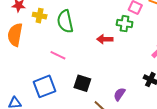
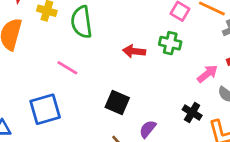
green cross: (125, 24) -> (170, 43), moved
black square: (82, 83) -> (117, 103), moved

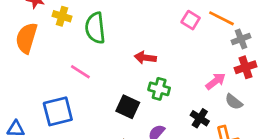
green cross: (170, 43) -> (159, 89), moved

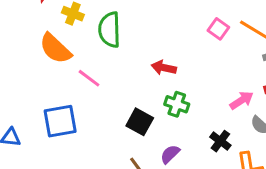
orange semicircle: (26, 38) -> (55, 49), moved, turned -68

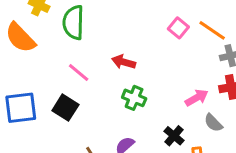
pink line: (89, 78) -> (79, 72), moved
black square: (140, 122) -> (65, 108), moved

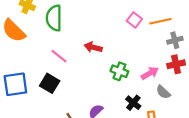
orange line: (212, 30) -> (160, 21), turned -45
green cross: (134, 98) -> (119, 71), moved

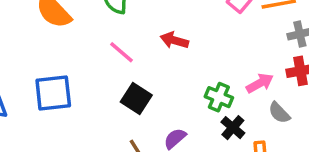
green cross: (119, 71) -> (219, 97), moved
black square: (50, 83) -> (136, 99), moved

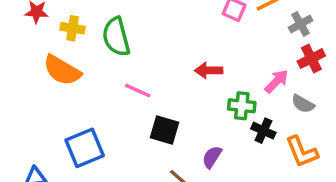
red arrow: (174, 40) -> (209, 70), moved

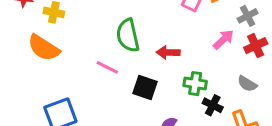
green semicircle: (116, 37) -> (128, 35), moved
pink arrow: (276, 81) -> (223, 39), moved
black square: (164, 130) -> (145, 87), moved

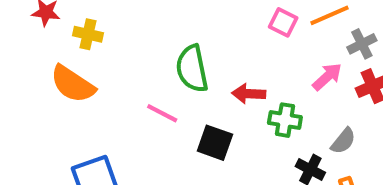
green cross: (195, 84) -> (285, 120), moved
gray semicircle: (247, 84) -> (343, 141), moved, turned -84

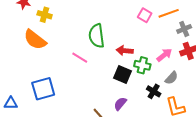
pink arrow: (327, 77) -> (164, 55), moved
black square: (215, 143) -> (122, 75), moved

